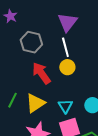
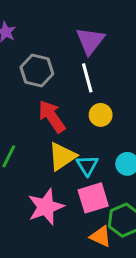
yellow circle: (67, 67) -> (101, 115), moved
yellow triangle: (35, 103) -> (62, 156), moved

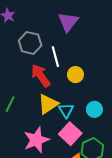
white line: (87, 78) -> (55, 57), moved
pink square: (93, 198) -> (70, 134), turned -30

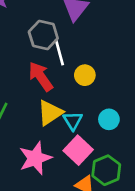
gray hexagon: (30, 43) -> (43, 35), moved

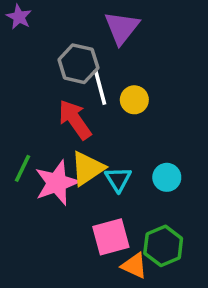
yellow circle: (85, 75) -> (134, 100), moved
pink square: (78, 150) -> (111, 237), moved, turned 32
pink star: (35, 158) -> (57, 183), moved

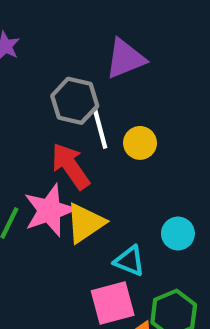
purple triangle: (122, 28) -> (125, 59), turned 30
cyan triangle: (118, 179) -> (129, 261), moved, turned -36
pink star: (57, 183) -> (49, 210), moved

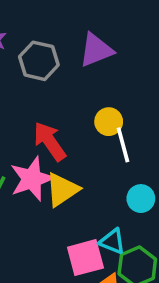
gray hexagon: (75, 101) -> (39, 61), moved
white line: (100, 128) -> (123, 145), moved
cyan triangle: (129, 261) -> (112, 241), moved

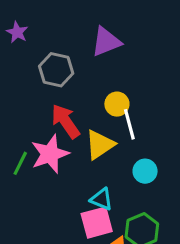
gray hexagon: (39, 61) -> (56, 70), moved
yellow triangle: (62, 190) -> (100, 145), moved
cyan triangle: (112, 241) -> (101, 199), moved

